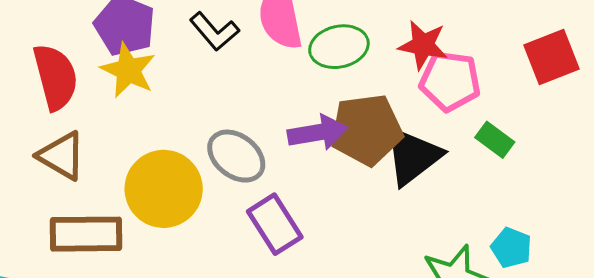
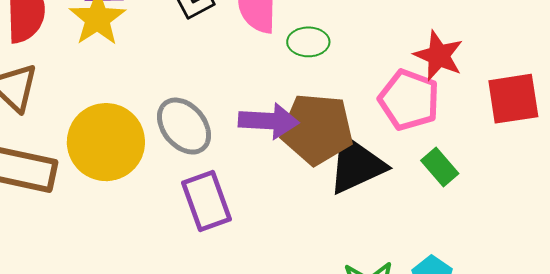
red star: (423, 45) -> (439, 56), moved
green ellipse: (339, 47) -> (308, 42), size x0.7

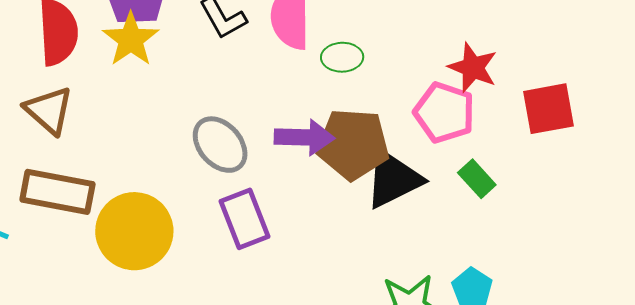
yellow circle: (106, 142) -> (134, 231), moved

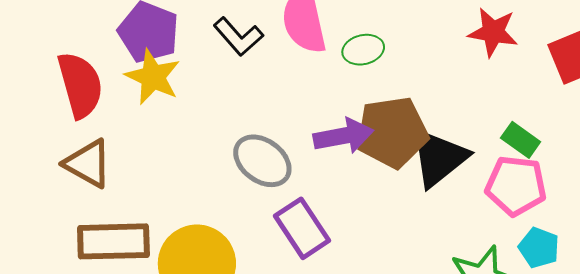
pink pentagon: (444, 113) -> (516, 186), moved

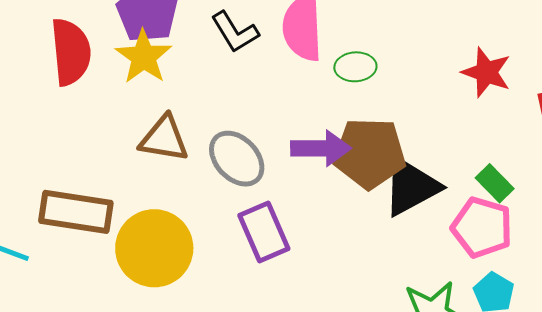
brown triangle: (88, 164) -> (164, 139), moved, turned -30

